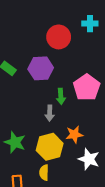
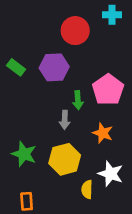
orange star: (74, 134) -> (103, 133), moved, turned 30
yellow semicircle: (44, 173) -> (87, 190), moved

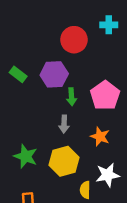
green arrow: (78, 100) -> (72, 97), moved
white star: (111, 174) -> (108, 175), turned -30

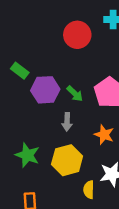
purple hexagon: (54, 74) -> (45, 90), moved
green arrow: (72, 97) -> (75, 94), turned -42

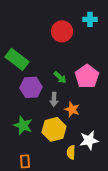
green rectangle: (20, 71) -> (17, 59), size x1.6
purple hexagon: (45, 90) -> (31, 87), moved
orange star: (104, 135) -> (72, 109), moved

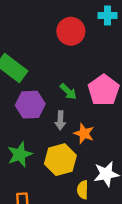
green star: (23, 125) -> (20, 154), turned 30

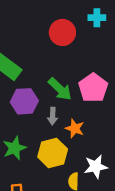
green arrow: (68, 92) -> (60, 89), size x1.5

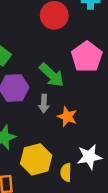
pink pentagon: (93, 88) -> (87, 57), moved
yellow hexagon: (53, 153) -> (36, 159), moved

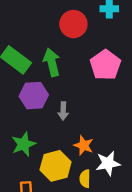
green arrow: (52, 75) -> (52, 62), moved, turned -148
orange star: (67, 117) -> (84, 145), moved

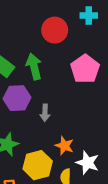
white star: (108, 163) -> (88, 163), turned 30

